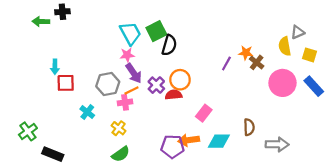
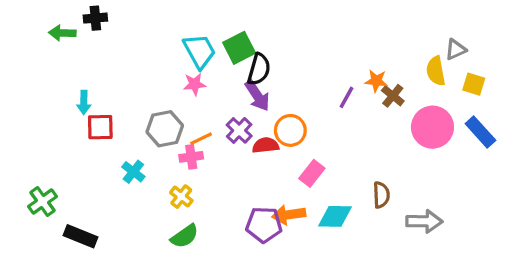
purple arrow: (134, 73) -> (257, 96), moved
orange circle: (180, 80) -> (290, 130), moved

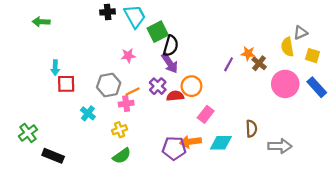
black cross: (95, 18) -> (108, 12), moved
cyan trapezoid: (199, 51) -> (135, 16), moved
yellow cross: (181, 197) -> (120, 130), turned 32

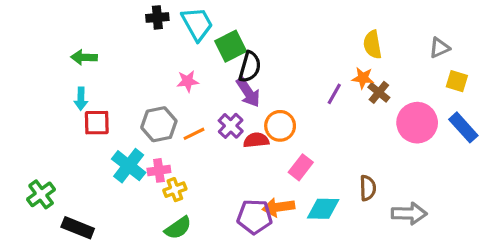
green arrow: (41, 22) -> (84, 57), moved
yellow semicircle: (287, 47) -> (372, 45), moved
pink cross: (126, 104) -> (159, 170), moved
cyan cross: (88, 113) -> (129, 166), size x1.5

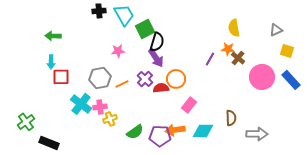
green semicircle: (178, 228) -> (135, 132), moved

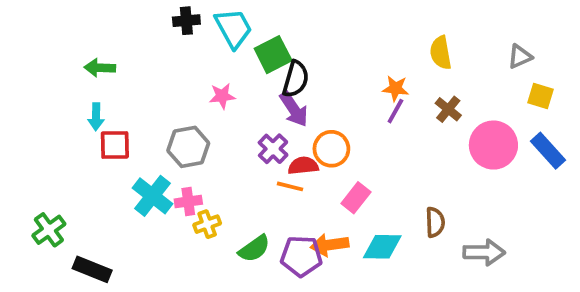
orange star: (228, 49) -> (395, 88), moved
orange line: (122, 84) -> (290, 186), moved, turned 40

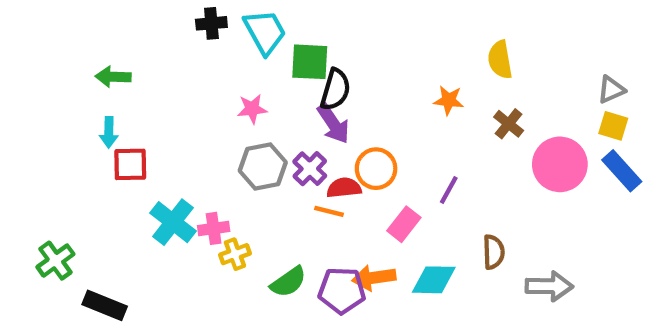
green square: (273, 55) -> (310, 62), turned 30
gray triangle: (520, 56) -> (611, 90), moved
yellow square: (541, 96) -> (613, 126), moved
purple line: (395, 111) -> (449, 190), moved
gray hexagon: (188, 147) -> (263, 167), moved

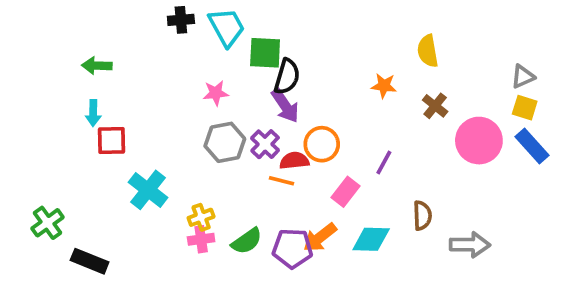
pink cross: (214, 228) -> (201, 239), moved
orange arrow: (374, 278) -> (320, 237), turned -30

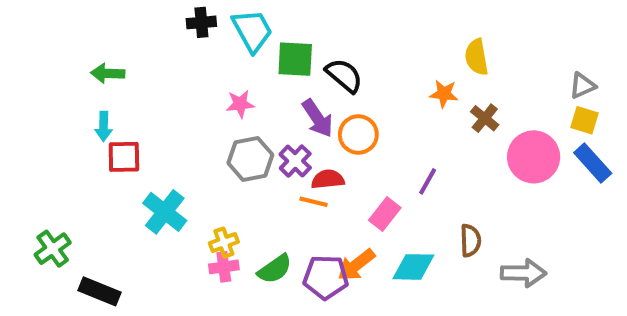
black semicircle: (287, 77) -> (344, 75), moved, turned -66
orange star: (384, 86) -> (444, 94), moved
orange circle: (322, 144) -> (358, 135), moved

